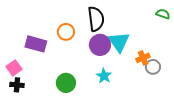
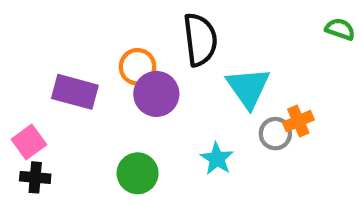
purple circle: (100, 45) -> (156, 94), moved
gray circle: (153, 67) -> (275, 134), moved

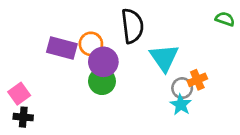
purple rectangle: (75, 92) -> (62, 48), moved
cyan star: (217, 159) -> (181, 105), moved
green circle: (138, 173) -> (102, 81), moved

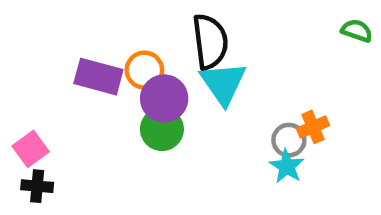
cyan triangle: (164, 58) -> (223, 83), moved

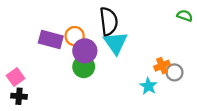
gray circle: (289, 140) -> (174, 72), moved

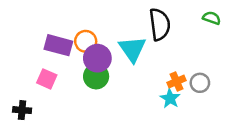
black semicircle: (109, 21) -> (160, 24), moved
orange cross: (162, 66) -> (177, 82), moved
pink square: (16, 77) -> (47, 79), moved, turned -30

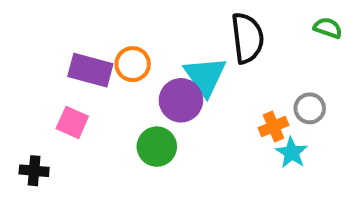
purple circle: (97, 58) -> (181, 100), moved
green circle: (96, 76) -> (157, 147), moved
gray circle: (200, 83) -> (310, 108), moved
cyan star: (170, 98) -> (292, 153), moved

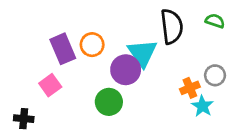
green semicircle: (328, 28) -> (215, 21), moved
purple rectangle: (90, 70) -> (63, 49), turned 52
pink square: (72, 122) -> (50, 85), turned 30

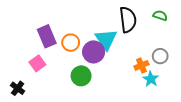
orange circle: (92, 45) -> (71, 43), moved
black cross: (24, 119) -> (18, 88), turned 32

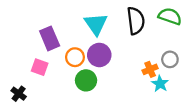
green semicircle: (160, 16) -> (170, 16), size x1.5
cyan triangle: (106, 39) -> (96, 24), moved
orange circle: (71, 43) -> (75, 57), moved
pink square: (37, 63) -> (40, 67), turned -35

